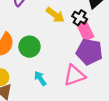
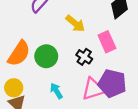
black cross: (80, 18) -> (84, 57), moved
purple pentagon: (89, 52) -> (112, 83), moved

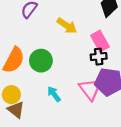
black cross: (84, 57) -> (99, 57), moved, turned -35
pink triangle: (93, 89) -> (90, 89), turned -45

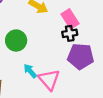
pink triangle: (90, 89) -> (49, 80), moved

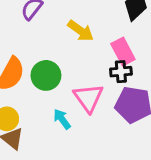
pink triangle: (49, 80) -> (89, 98), moved

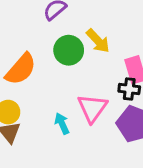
green circle: (46, 75) -> (69, 50), moved

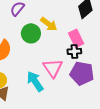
cyan arrow: (62, 123) -> (35, 81), size x1.5

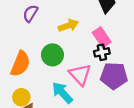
yellow arrow: (49, 24) -> (68, 26), turned -48
green circle: (31, 33) -> (52, 55), moved

